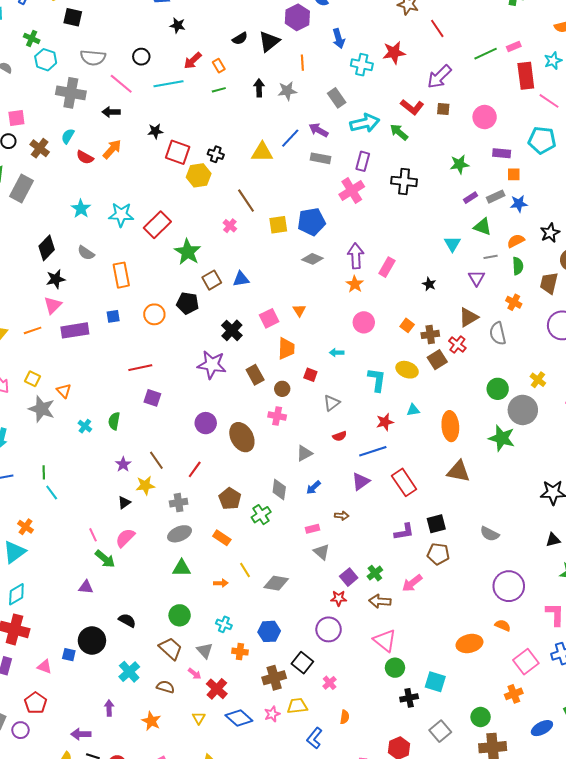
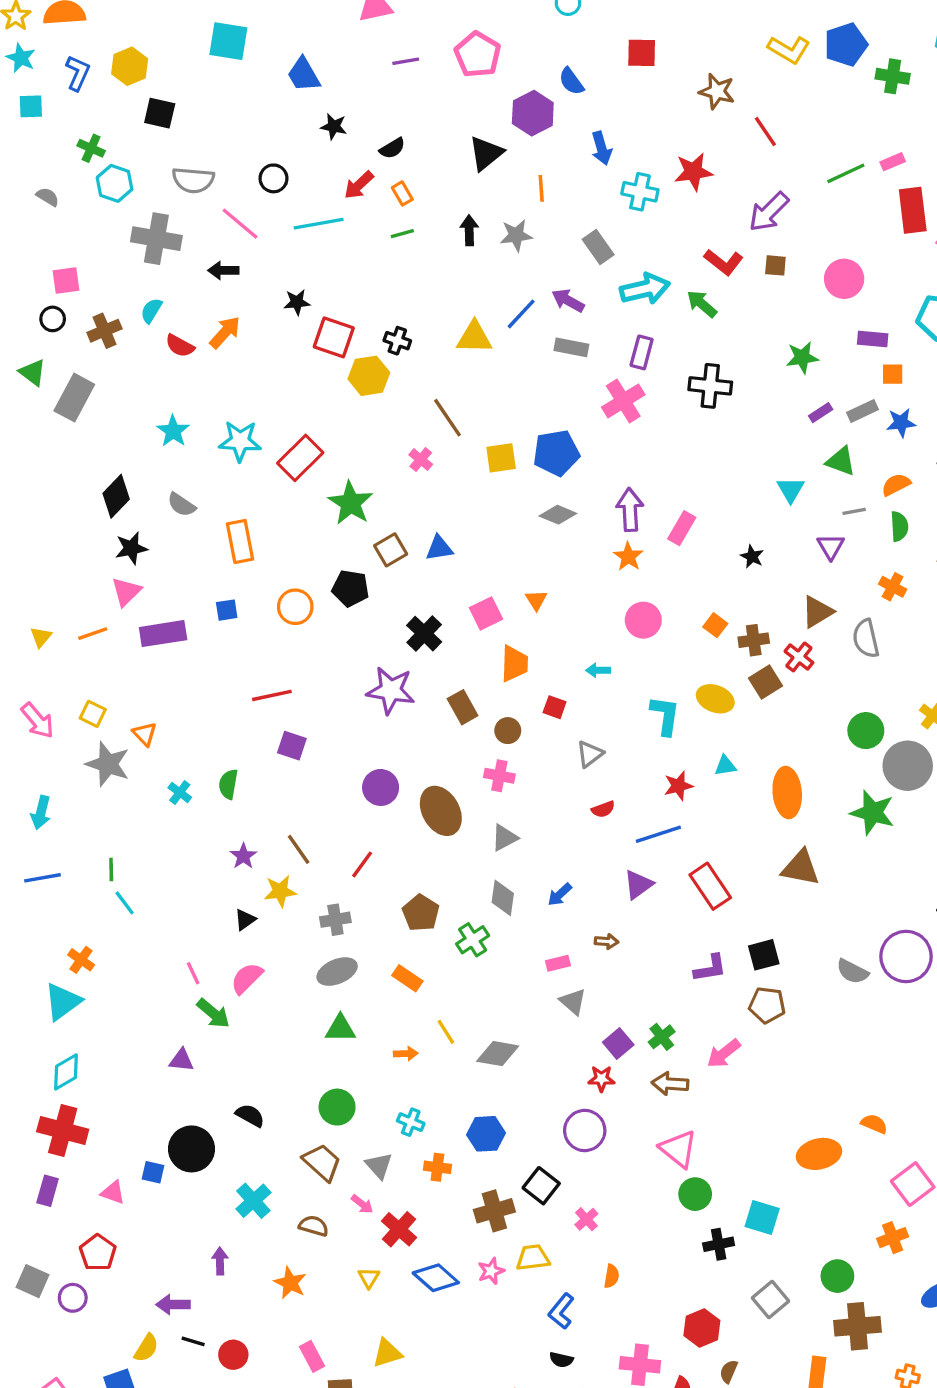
black semicircle: (240, 38) -> (392, 148), moved
brown cross: (40, 148) -> (104, 331), turned 30
gray triangle: (304, 453) -> (504, 838), moved
purple circle: (509, 586) -> (906, 956), moved

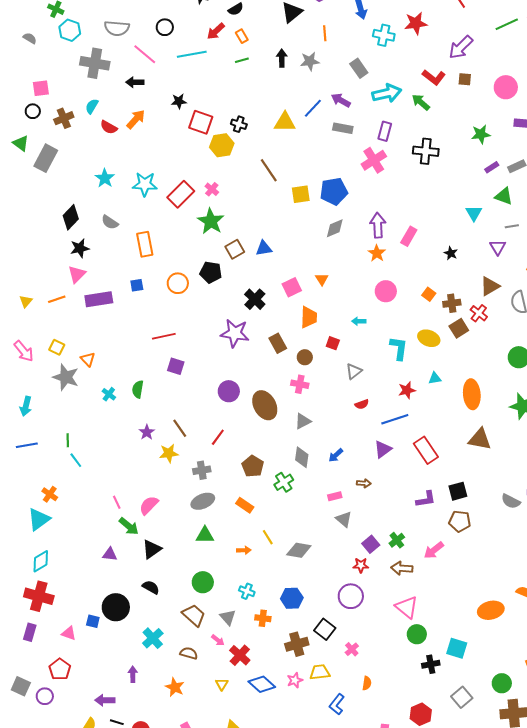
pink cross: (421, 460) -> (212, 189), moved
gray diamond: (558, 515) -> (335, 228), turned -45
black triangle: (245, 920) -> (152, 549), moved, size x1.5

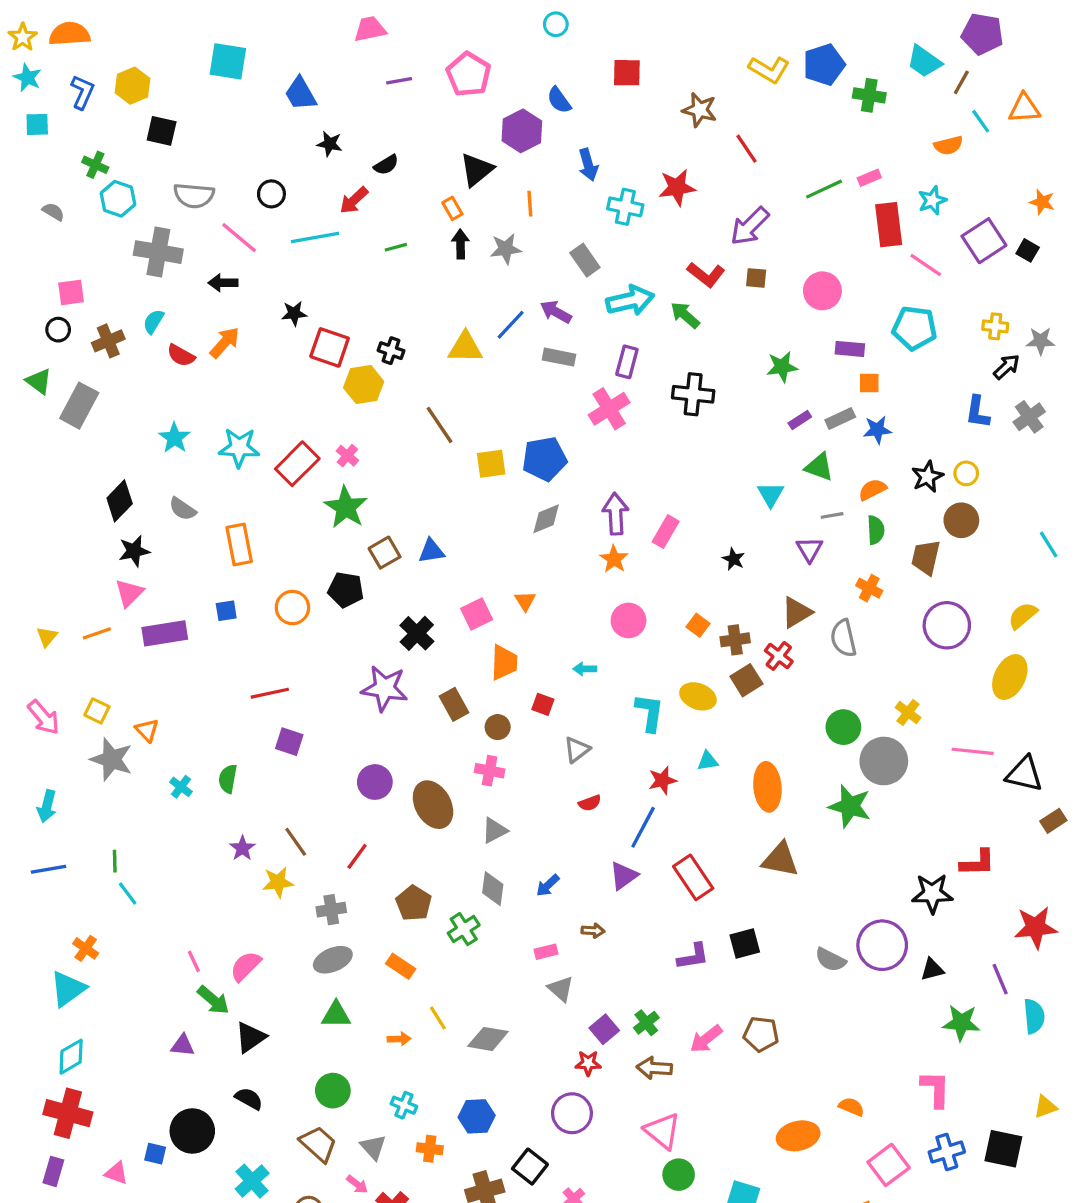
orange rectangle: (242, 36) -> (452, 208), moved
blue line: (395, 419) -> (643, 827), turned -44
brown pentagon: (460, 521) -> (761, 1034), moved

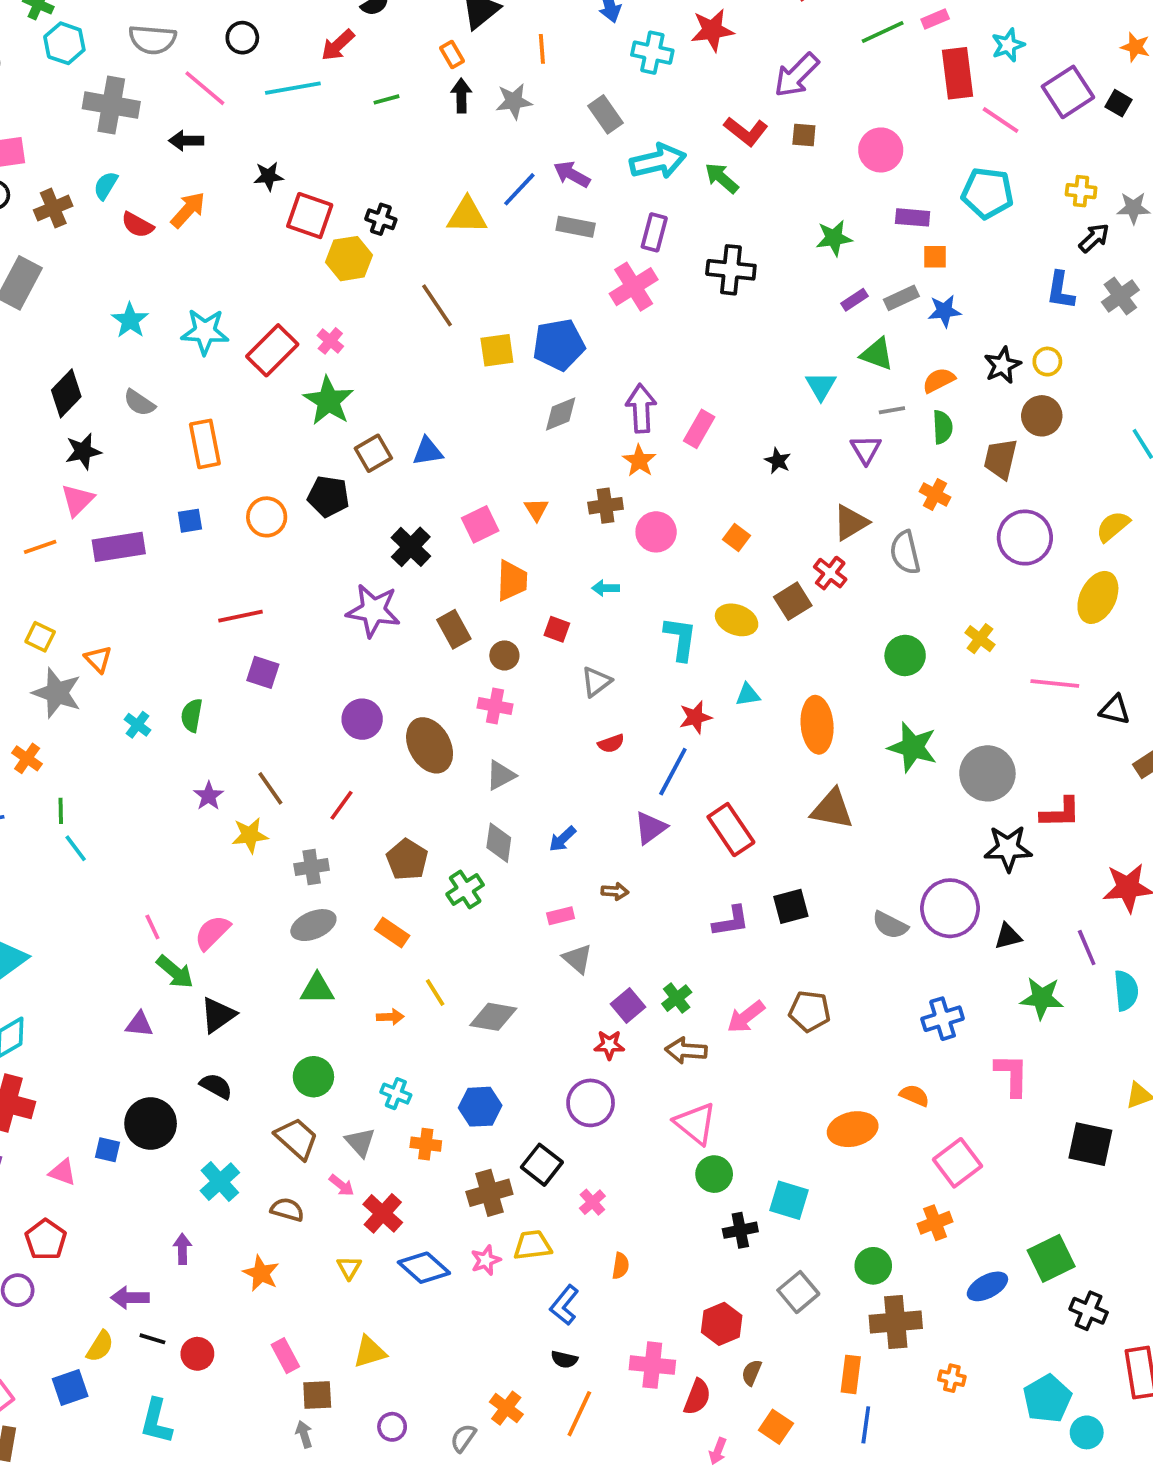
brown cross: (735, 640) -> (606, 506), moved
gray circle: (884, 761) -> (987, 773), moved
black triangle: (1024, 774) -> (1115, 710), size x0.7
orange cross: (86, 948) -> (27, 758), moved
blue cross: (947, 1152) -> (943, 1019), moved

